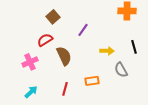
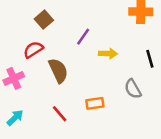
yellow arrow: (107, 51) -> (108, 54), moved
red line: (65, 89) -> (60, 114), turned -56

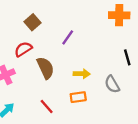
yellow arrow: (108, 54) -> (82, 74), moved

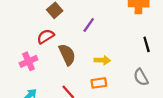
gray semicircle: (112, 84) -> (141, 77), moved

